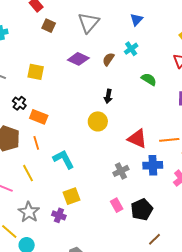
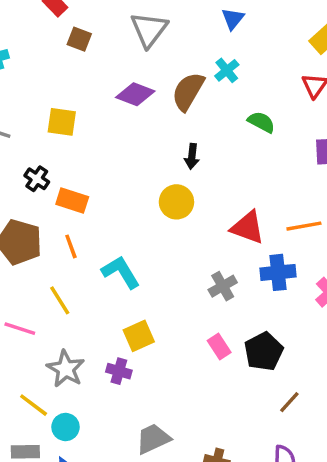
brown semicircle: (108, 59) -> (188, 91), size x1.6

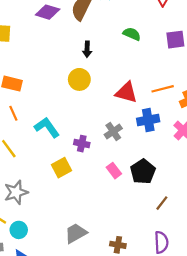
green semicircle: (261, 122) -> (132, 34), moved
gray star: (66, 369) -> (16, 192), turned 30
purple cross: (119, 371) -> (82, 144), moved

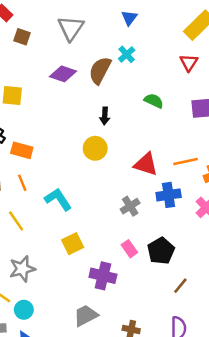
purple cross: (82, 144) -> (103, 276), moved, size x1.5

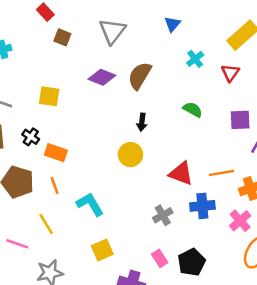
cyan cross: (127, 54) -> (195, 59), moved

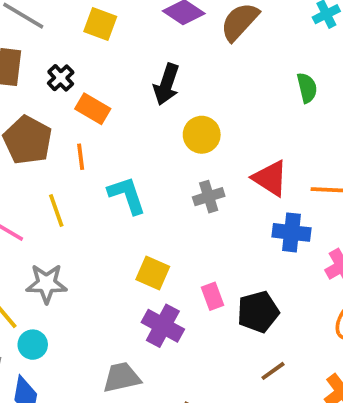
green semicircle: (193, 110) -> (307, 88), turned 36
black arrow: (142, 122) -> (166, 84), moved, size x1.5
gray cross: (163, 215) -> (209, 197), moved
yellow square: (102, 250) -> (153, 273), moved, turned 35

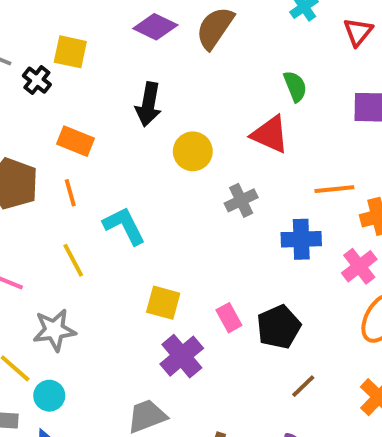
black cross: (61, 78) -> (37, 80), moved
red triangle: (270, 178) -> (270, 134), moved
gray cross: (209, 197) -> (241, 200), moved
yellow line: (56, 211) -> (73, 260), moved
purple cross: (163, 326) -> (182, 356), turned 30

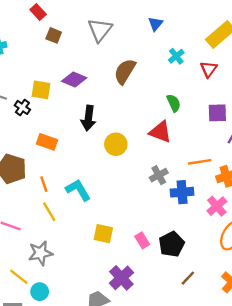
purple diamond: (155, 27) -> (74, 79), moved
orange line: (70, 193) -> (44, 184), moved
gray cross: (241, 200) -> (159, 175), moved
purple cross: (182, 356) -> (121, 278), moved

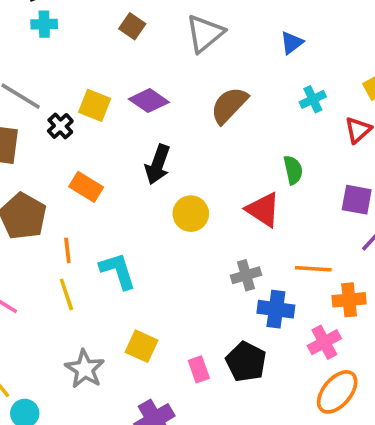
black pentagon: (172, 244) -> (246, 362), moved, turned -30
gray star: (40, 253) -> (85, 369), moved, turned 30

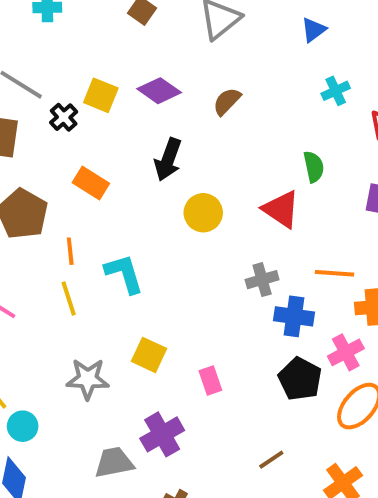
brown semicircle: (229, 105) -> (227, 101), moved, size x0.7
black pentagon: (246, 362) -> (300, 379), moved
gray star: (85, 369) -> (88, 379), turned -30

